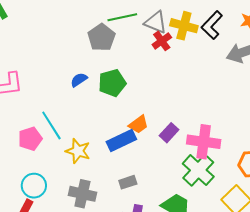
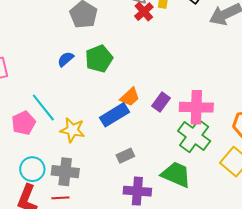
gray cross: (82, 194) -> (65, 172), moved

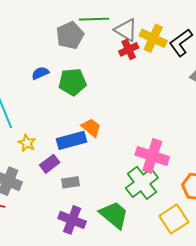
orange trapezoid: (130, 97) -> (91, 128), turned -115
purple rectangle: (161, 102) -> (50, 164), moved
yellow star: (72, 130) -> (27, 143), size x0.7

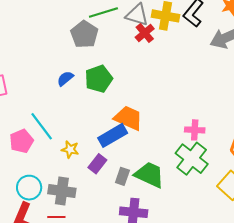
orange trapezoid: (91, 128) -> (128, 118), size x1.4
pink cross: (152, 156) -> (195, 130), size x0.6
gray rectangle: (71, 182) -> (122, 176), turned -48
green trapezoid: (114, 215) -> (149, 175), moved

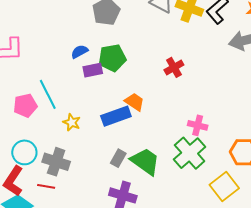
red cross: (145, 33) -> (174, 67), moved
orange trapezoid: (128, 118) -> (135, 102), size x0.7
purple rectangle: (97, 164) -> (93, 70), moved, turned 30

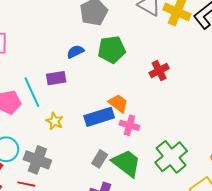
blue semicircle: (80, 52) -> (75, 52), moved
green pentagon: (112, 58) -> (112, 50), moved
purple rectangle: (93, 70) -> (56, 78), moved
pink cross: (198, 125) -> (129, 125), moved

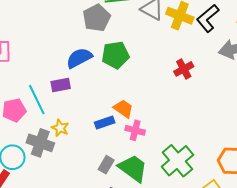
blue semicircle: (75, 52) -> (79, 58), size x1.5
red cross: (159, 71) -> (184, 69), moved
blue rectangle: (99, 117) -> (105, 122), size x0.7
gray cross: (37, 160) -> (40, 143), moved

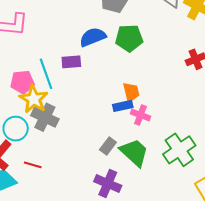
orange trapezoid: (123, 109) -> (131, 92), turned 35
blue rectangle: (105, 122) -> (123, 106), moved
yellow star: (60, 128) -> (34, 99), moved, size x1.6

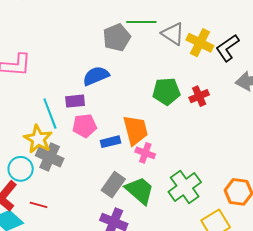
green pentagon: (129, 38) -> (166, 91), moved
pink pentagon: (22, 82) -> (85, 126), moved
orange trapezoid: (131, 92) -> (135, 130), size x1.5
blue rectangle: (123, 106) -> (110, 142), moved
gray rectangle: (108, 146) -> (113, 185), size x1.4

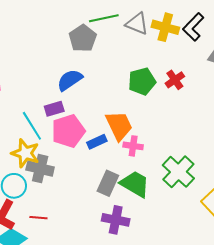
pink pentagon: (85, 126) -> (68, 131), size x1.4

